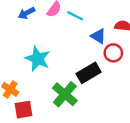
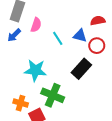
cyan line: (75, 16) -> (58, 38), moved, turned 48
green cross: (65, 94) -> (53, 95), moved

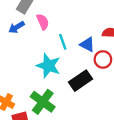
pink semicircle: (36, 25) -> (43, 22), turned -56
cyan star: (35, 70) -> (48, 66), moved

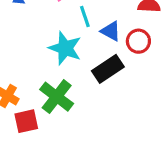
blue triangle: (87, 44) -> (111, 31), moved

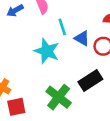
black rectangle: (108, 69) -> (90, 80), moved
green cross: (57, 97) -> (59, 97), moved

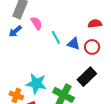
cyan star: (47, 51) -> (36, 84), moved

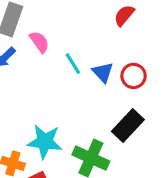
red semicircle: (95, 24) -> (124, 15), moved, turned -40
blue triangle: (74, 44) -> (103, 72), turned 32

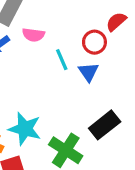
pink semicircle: (39, 42) -> (33, 35), turned 125
red circle: (134, 76) -> (94, 42), moved

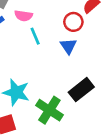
cyan line: (62, 60) -> (35, 36), moved

